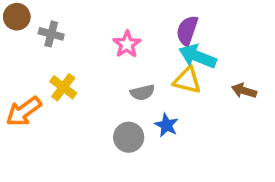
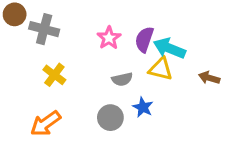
purple semicircle: (187, 30) -> (144, 39), moved
gray cross: (51, 34) -> (44, 29), size x1.4
orange arrow: (24, 111) -> (46, 123), moved

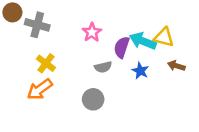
purple semicircle: (144, 39) -> (122, 47), moved
yellow triangle: (161, 69) -> (164, 37), moved
blue star: (143, 107) -> (140, 71), moved
orange arrow: (46, 123) -> (40, 89), moved

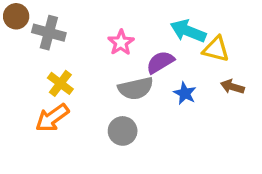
cyan arrow: (143, 41) -> (188, 31), moved
purple semicircle: (122, 47) -> (160, 62), turned 40
gray semicircle: (103, 67) -> (136, 88), size x1.5

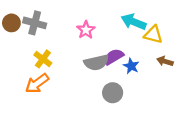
brown circle: (16, 16) -> (11, 23), moved
purple semicircle: (160, 62) -> (114, 57), moved
gray circle: (123, 131) -> (113, 93), moved

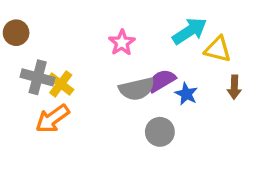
cyan arrow: (134, 22) -> (190, 31), turned 125
gray cross: (35, 23) -> (38, 77), moved
brown arrow: (165, 61) -> (234, 87), turned -105

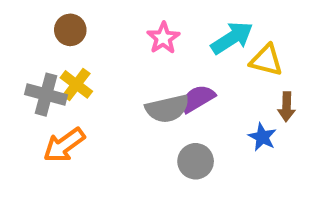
brown circle: (16, 33) -> (70, 30), moved
pink star: (122, 43) -> (163, 38), moved
yellow cross: (61, 84) -> (76, 84), moved
blue star: (186, 94) -> (262, 137), moved

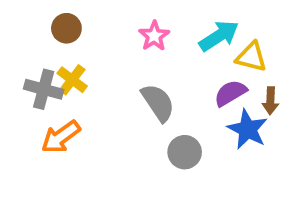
purple semicircle: (198, 99) -> (230, 93), moved
gray semicircle: (167, 109) -> (158, 103), turned -111
blue star: (262, 137) -> (248, 129), size x1.5

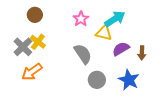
yellow triangle: (251, 57) -> (104, 33), moved
gray cross: (44, 89) -> (23, 47), turned 30
blue star: (248, 129) -> (129, 80), moved

